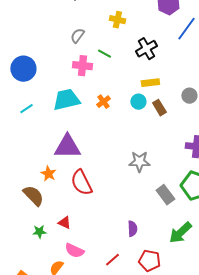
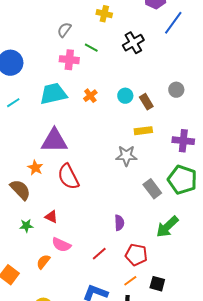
yellow rectangle: (150, 83) -> (143, 131), moved

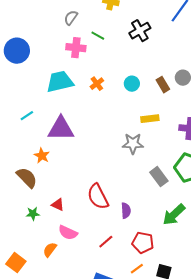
brown rectangle: (146, 102) -> (163, 85), moved
cyan line: (13, 103) -> (27, 116), moved
red semicircle: (68, 177) -> (98, 197), moved

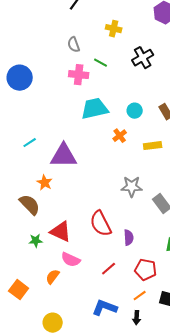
gray semicircle: (71, 18) -> (74, 45), turned -56
cyan trapezoid: (60, 82) -> (95, 109), moved
orange cross: (97, 84) -> (120, 136), moved
gray star: (133, 144) -> (132, 187), moved
red triangle: (58, 205) -> (61, 232), size x1.6

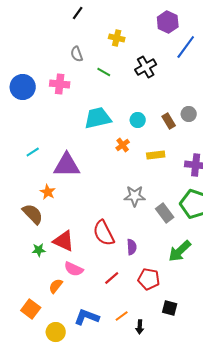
pink cross: (79, 75) -> (60, 84), moved
orange square: (19, 290) -> (31, 309), moved
orange line: (140, 296) -> (122, 316), moved
blue L-shape: (105, 308) -> (87, 317), moved

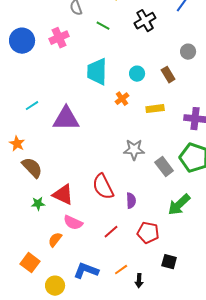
pink cross: (60, 84) -> (59, 38), turned -30
gray circle: (189, 114) -> (188, 52), moved
cyan trapezoid: (98, 118) -> (97, 72), turned -76
orange star: (48, 192) -> (17, 144), moved

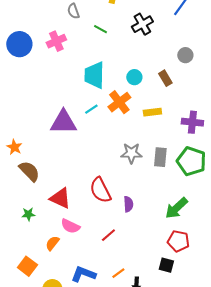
orange cross: (122, 99) -> (119, 102), size x1.6
cyan line: (32, 106) -> (91, 109), moved
gray rectangle: (164, 167) -> (160, 157), moved, turned 42
green star: (38, 204) -> (28, 214), moved
red pentagon: (148, 233) -> (178, 241), moved

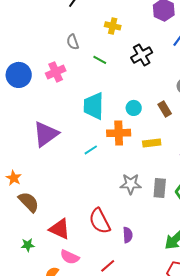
orange cross: (119, 102) -> (119, 133), turned 35
cyan line: (91, 109) -> (91, 150), moved
purple triangle: (63, 122) -> (46, 134), moved, turned -36

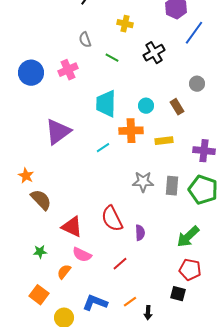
green star: (28, 245) -> (40, 252), moved

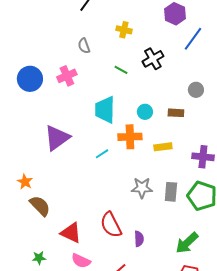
green line: (112, 58) -> (121, 70), moved
brown rectangle: (177, 107) -> (176, 113), turned -56

